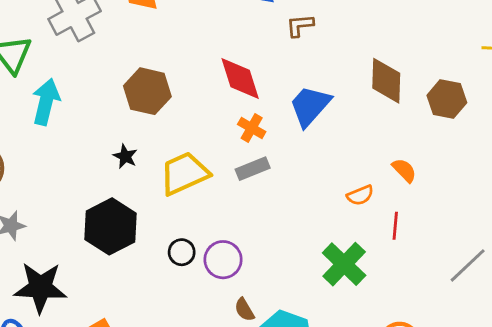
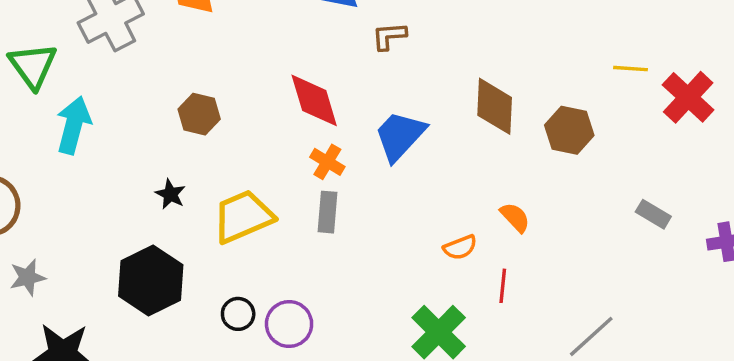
brown hexagon: (147, 91) -> (199, 114), size x0.7
gray rectangle: (253, 169) -> (328, 212), turned -64

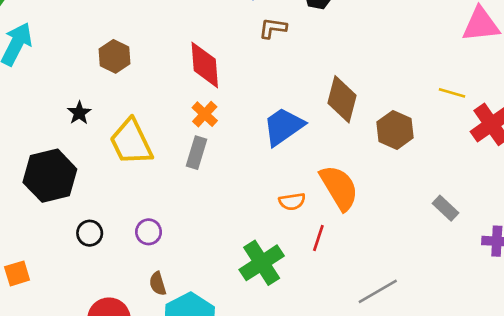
blue trapezoid: (400, 136) -> (284, 127), moved
yellow trapezoid: (243, 217) -> (131, 142), turned -105
orange semicircle: (515, 217) -> (339, 188), size x1.8
black circle: (238, 314) -> (90, 233), moved
purple circle: (289, 324) -> (149, 232), size x0.7

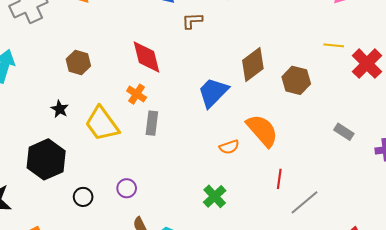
brown diamond: (342, 99) -> (253, 65), turned 48
orange cross: (205, 114) -> (137, 94), moved
red line: (318, 238) -> (279, 179), moved
green cross: (262, 263) -> (215, 196), size x0.7

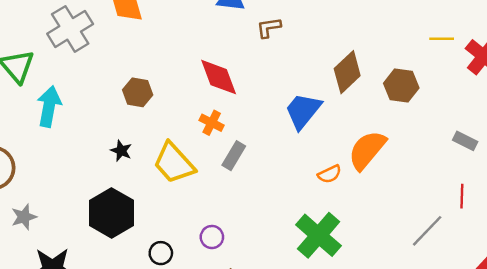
gray rectangle: (152, 123) -> (234, 156), turned 30
orange semicircle: (262, 130) -> (367, 150), turned -93
red line: (279, 179) -> (462, 196), moved
green cross: (215, 196) -> (318, 235), size x1.6

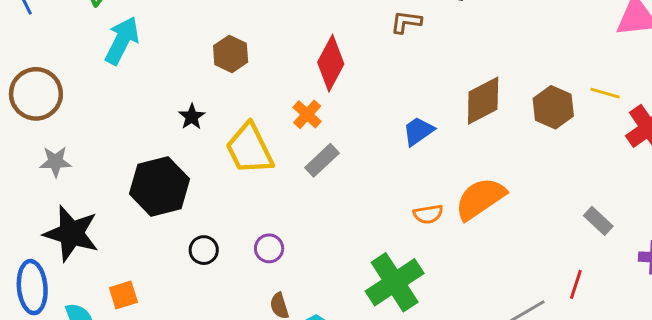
red diamond: (219, 77) -> (331, 63), turned 33
brown hexagon: (401, 86) -> (553, 107), moved
blue trapezoid: (303, 111) -> (418, 131), size x0.7

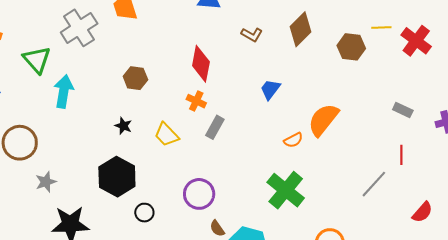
brown L-shape: (406, 22) -> (252, 35), moved, turned -140
brown diamond: (483, 101) -> (301, 29), moved
yellow trapezoid: (249, 149) -> (166, 135), size x0.7
purple circle: (269, 248) -> (199, 194), size x1.6
black circle: (204, 250) -> (144, 213), moved

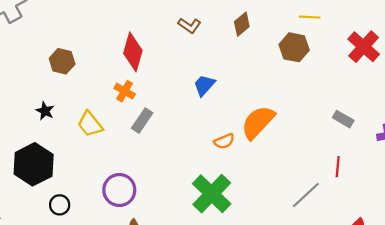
yellow line: (381, 27) -> (310, 17), moved
brown diamond: (301, 29) -> (242, 24), size x0.7

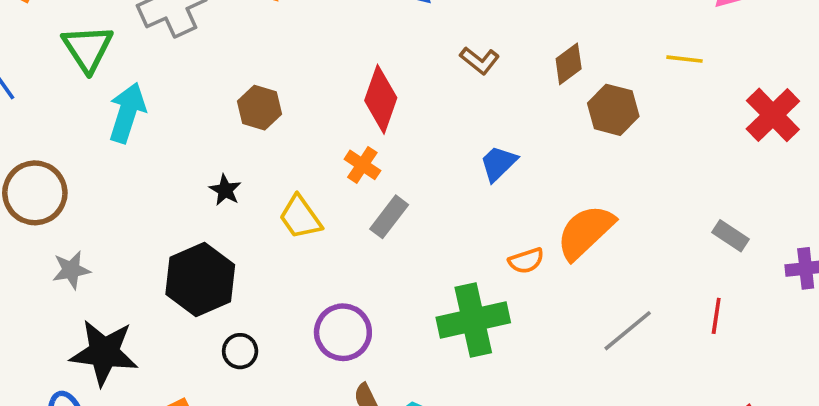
brown hexagon: (294, 47) -> (613, 110), moved
green cross: (212, 194) -> (473, 320), moved, turned 30
gray line: (306, 195) -> (628, 331), moved

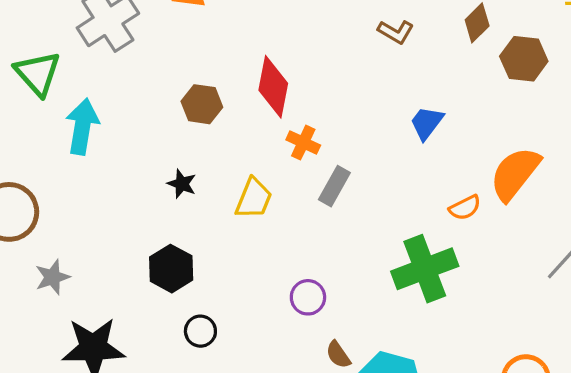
red diamond: (381, 99) -> (273, 87), moved
yellow trapezoid: (300, 217) -> (254, 198), turned -114
black hexagon: (200, 280) -> (171, 269), size x0.7
purple circle: (343, 332) -> (308, 297), size x0.7
black circle: (240, 351) -> (200, 331), moved

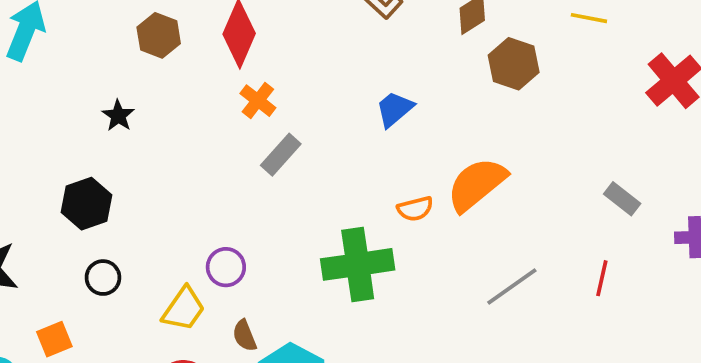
yellow trapezoid: (254, 198) -> (184, 309), moved

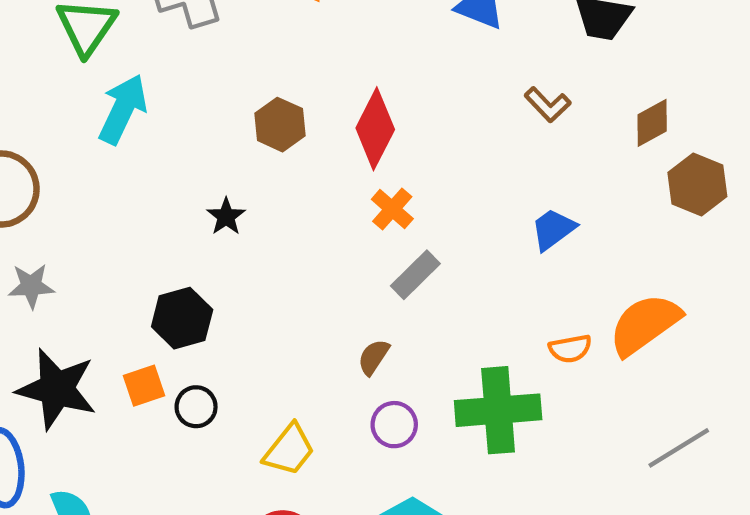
purple circle: (226, 267) -> (394, 425), moved
brown semicircle: (245, 336) -> (373, 357), moved, turned 52
orange square: (54, 339) -> (144, 386), moved

